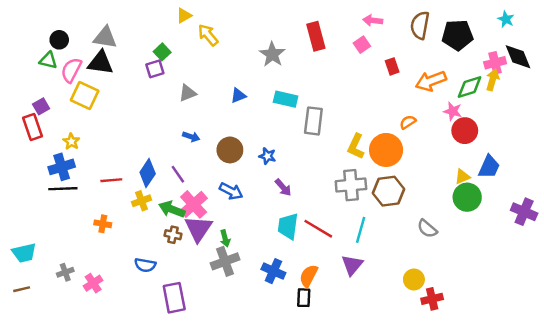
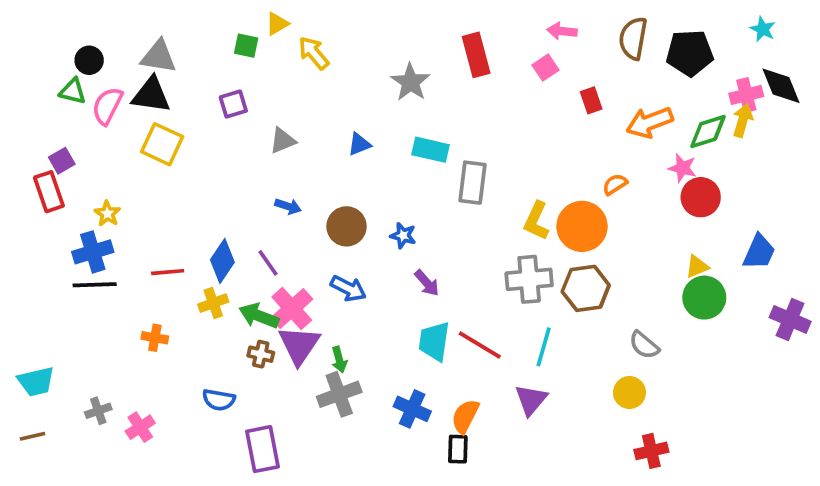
green square: (162, 52) -> (246, 46), moved, turned -35
yellow square: (85, 95) -> (162, 144), moved
blue trapezoid: (489, 167) -> (759, 252), moved
yellow circle: (414, 280) -> (629, 392), moved

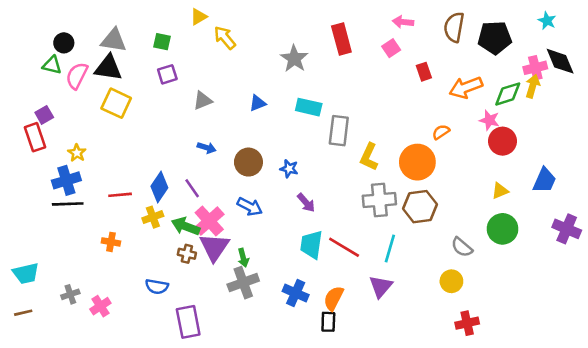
green square: (246, 46) -> (162, 42), moved
yellow L-shape: (536, 221) -> (369, 157), moved
green circle: (704, 298) -> (503, 229), moved

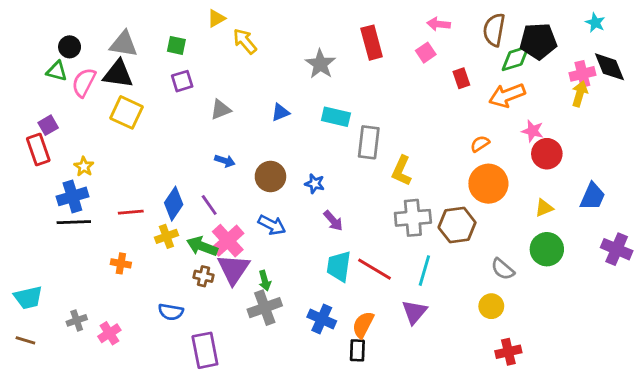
green diamond: (508, 94) -> (515, 58), moved
orange circle: (417, 162) -> (488, 184), moved
brown line: (23, 313) -> (25, 340), turned 30

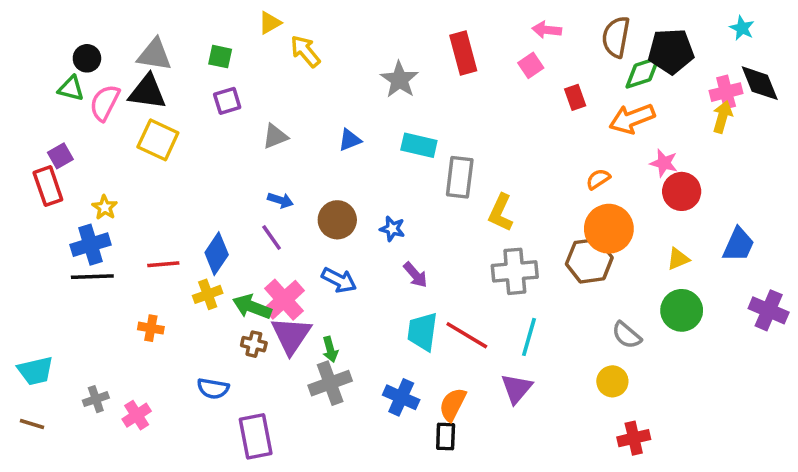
purple line: (209, 205) -> (272, 238), moved
brown hexagon: (457, 225) -> (589, 261), moved

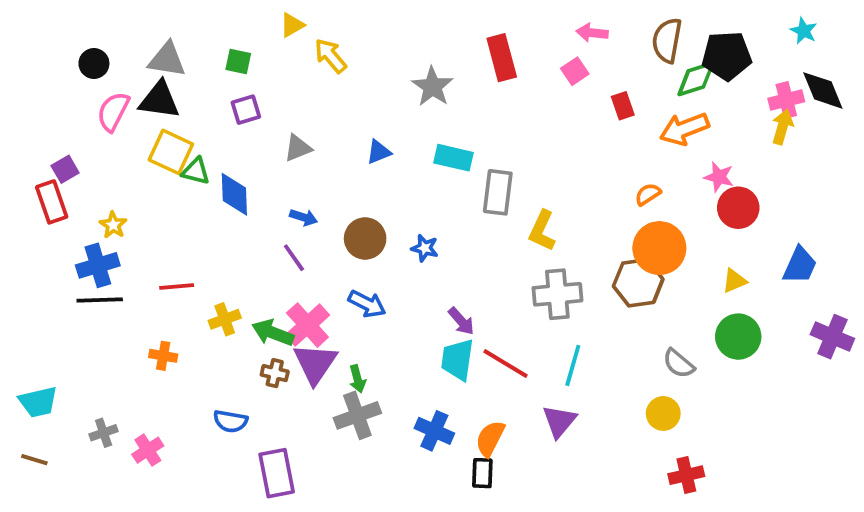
green triangle: (71, 88) -> (196, 171), moved
blue diamond: (217, 254) -> (234, 194), moved, turned -36
purple arrow: (415, 275) -> (461, 321), moved

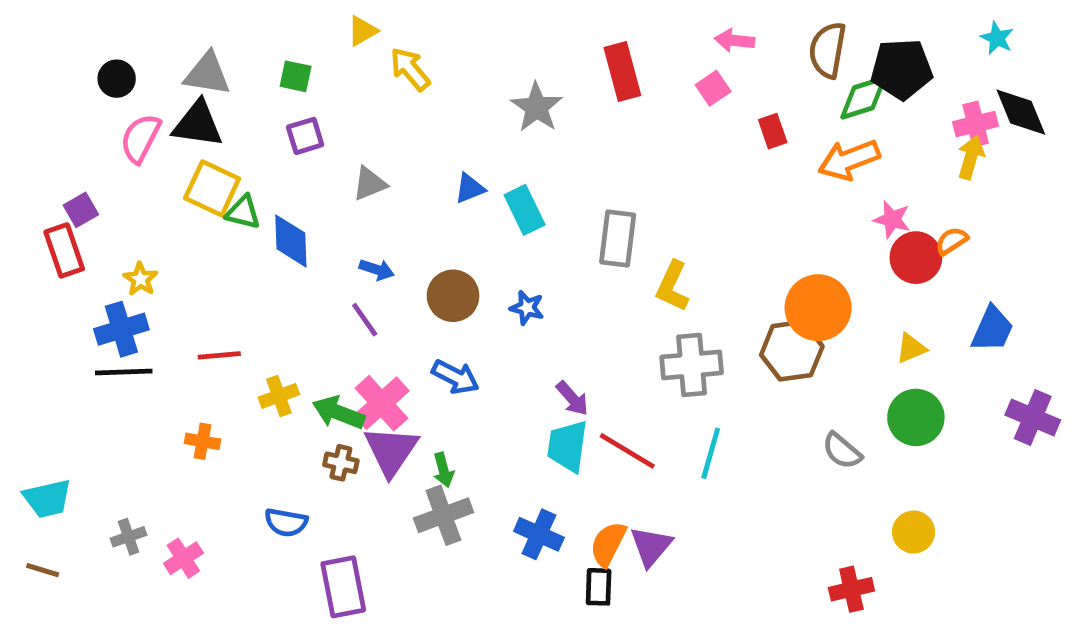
cyan rectangle: (454, 158) -> (525, 210), moved, turned 51
orange semicircle: (648, 194) -> (952, 241), moved
yellow circle: (663, 413) -> (913, 532), moved
purple triangle: (559, 421) -> (651, 546), moved

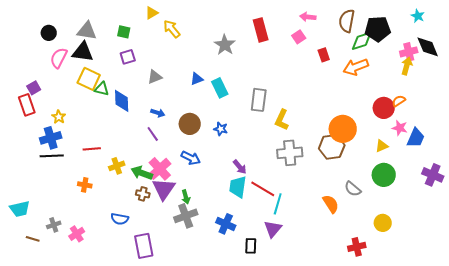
pink star: (892, 219) -> (400, 128), moved
cyan line: (711, 453) -> (278, 204), moved
orange semicircle: (608, 544) -> (331, 204), moved, turned 120
brown line: (43, 570) -> (33, 239), moved

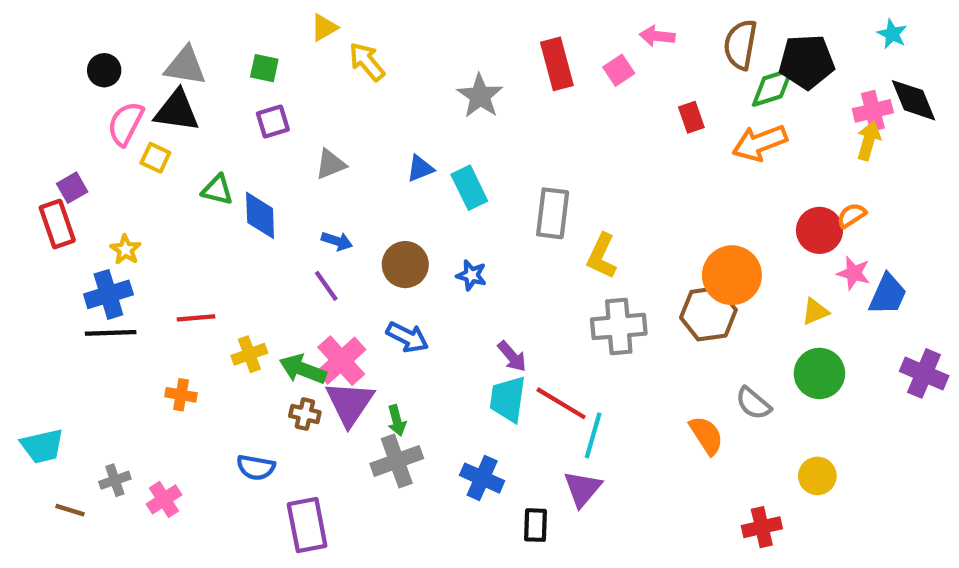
pink square: (299, 37) -> (619, 70), moved
yellow square: (89, 79) -> (155, 158), moved, size x0.6

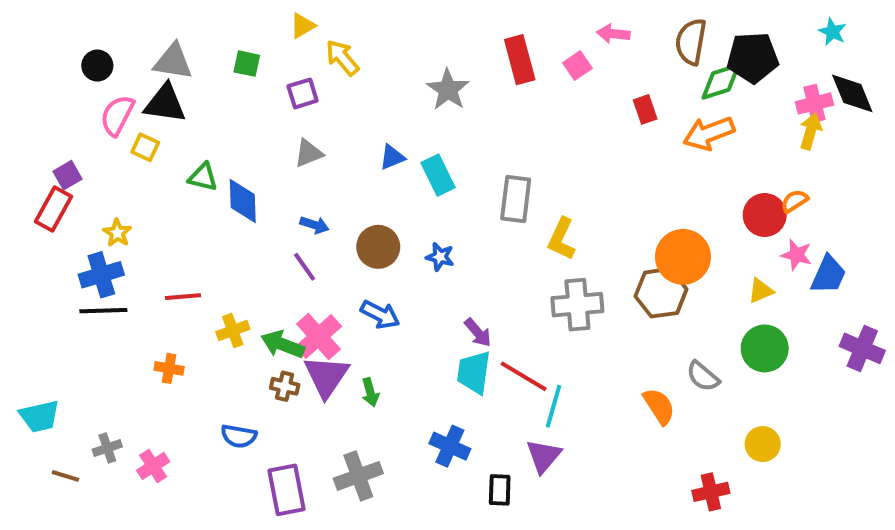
purple square: (273, 121) -> (303, 93), moved
red rectangle: (57, 224) -> (54, 209), turned 48
gray cross: (397, 461) -> (358, 476), moved

